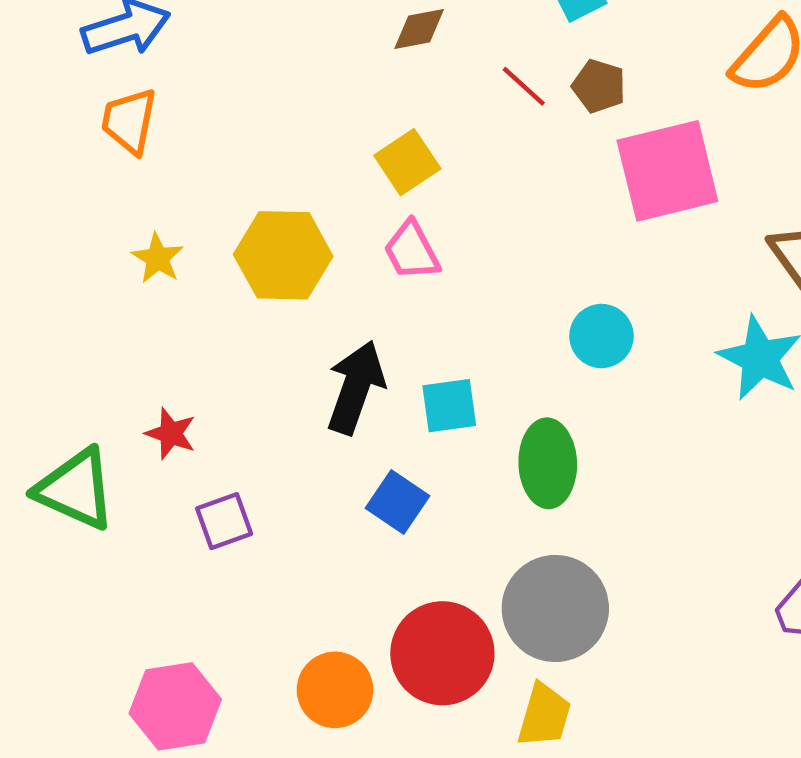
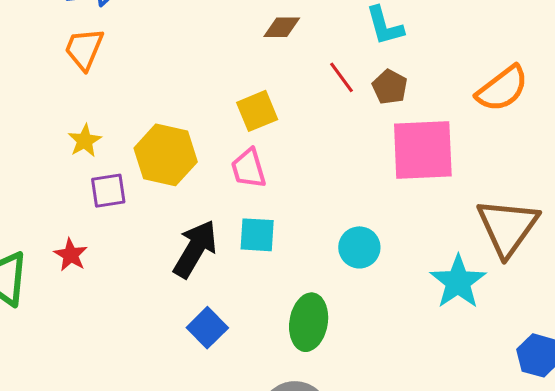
cyan square: (449, 406) -> (257, 235), moved
purple square: (224, 521) -> (108, 191), moved

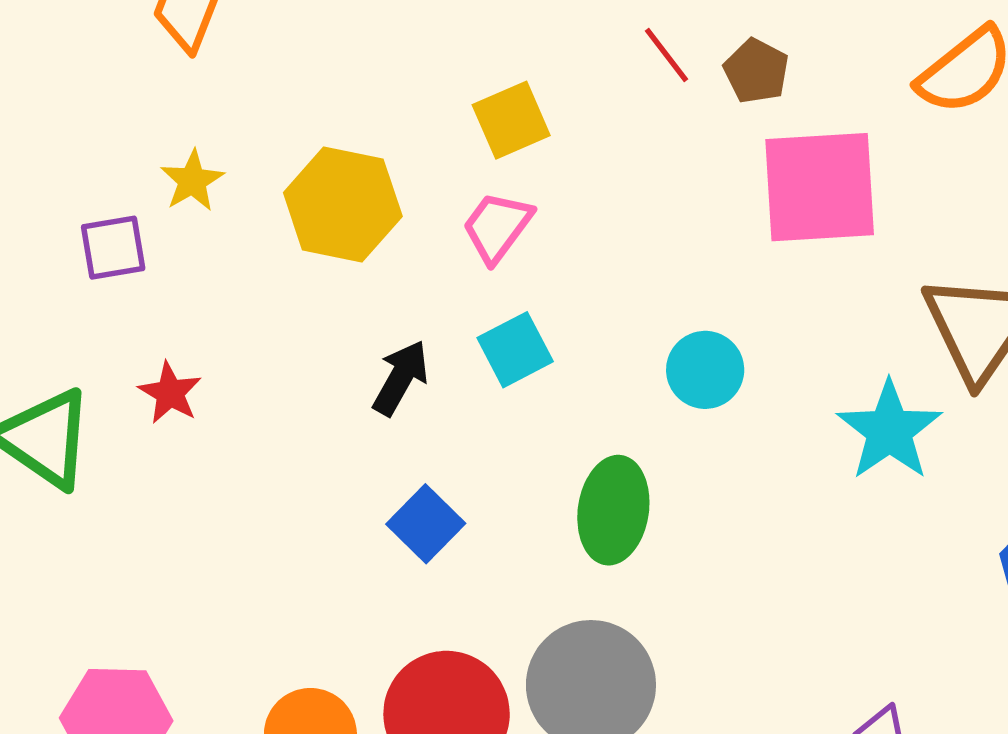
pink trapezoid: (249, 168) -> (497, 227), turned 54
purple square: (108, 191) -> (113, 248), moved
cyan square: (257, 235) -> (515, 350), turned -30
black arrow: (195, 249) -> (401, 378), size x0.7

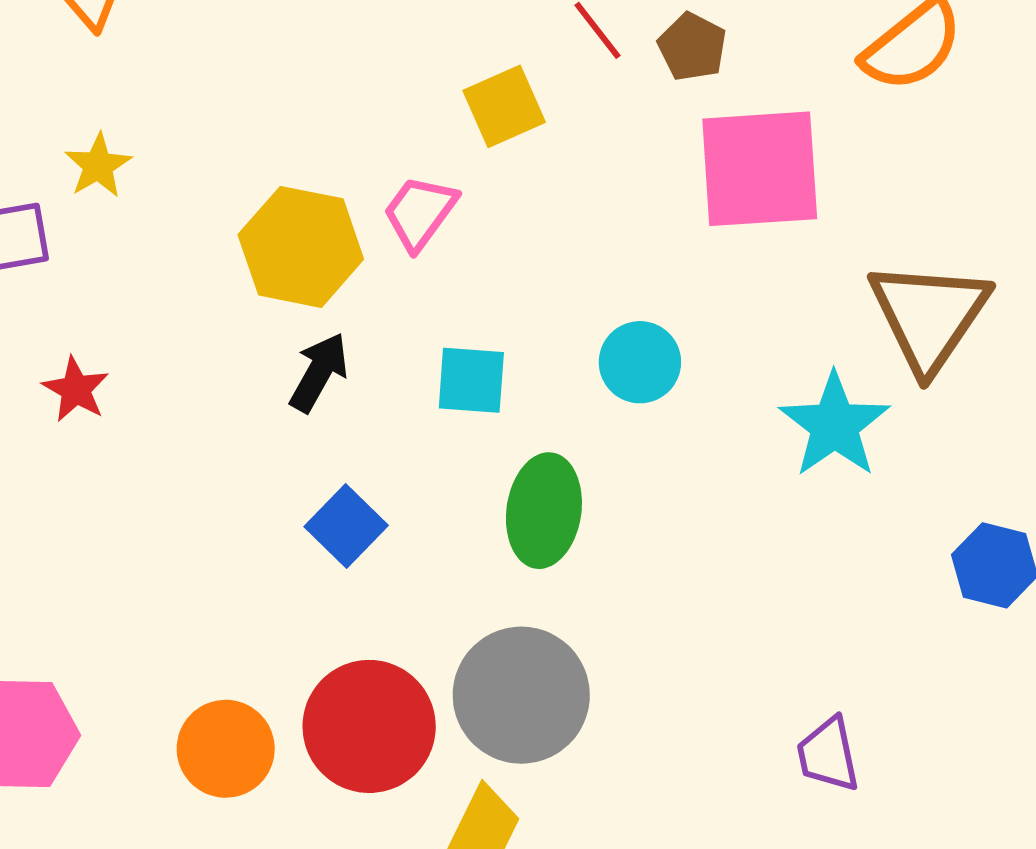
yellow square: (511, 120) -> (504, 106), moved
yellow hexagon: (343, 205) -> (301, 247), moved
cyan square: (515, 350) -> (471, 380), moved, turned 32

